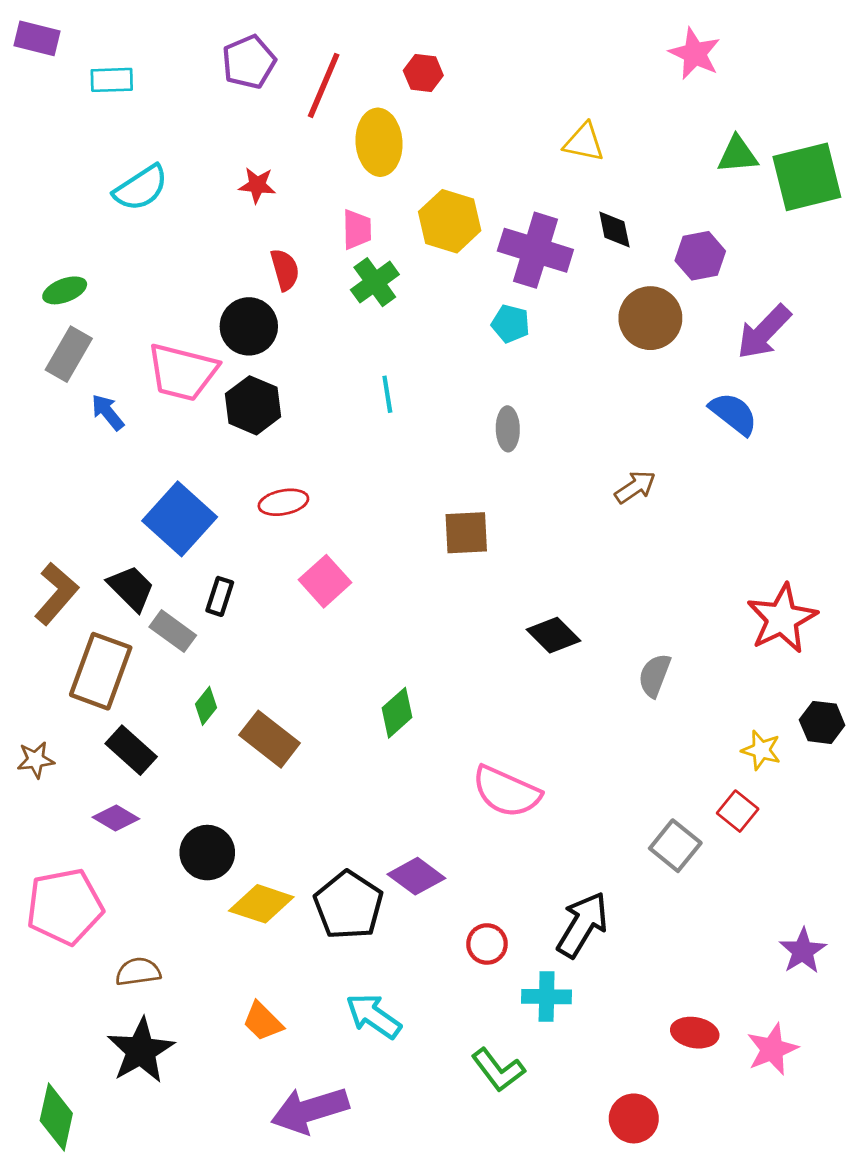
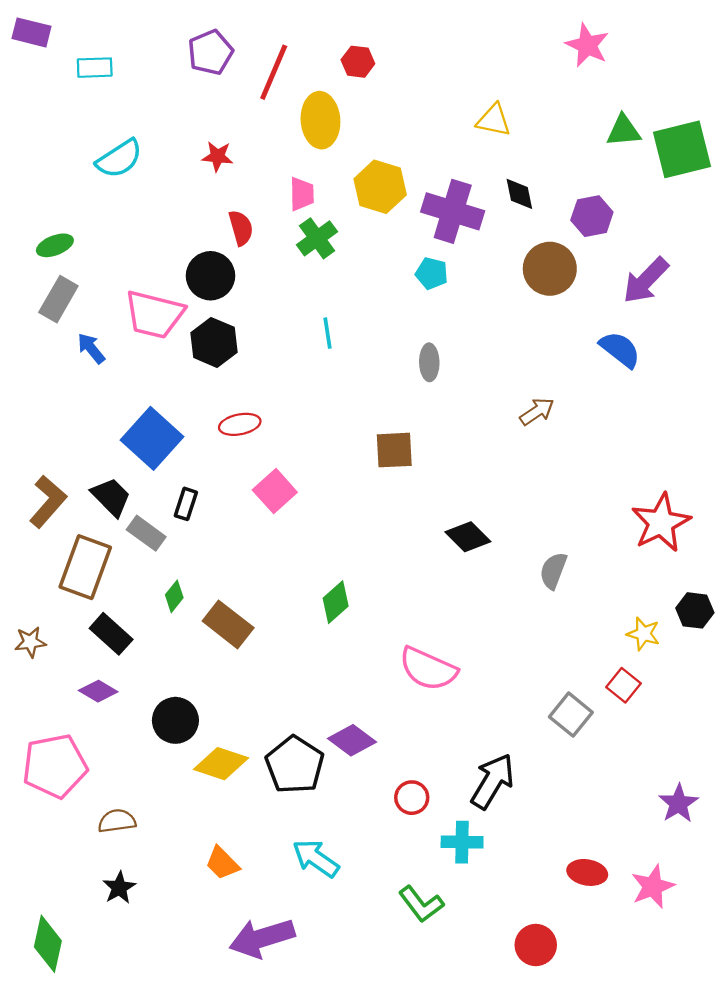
black star: (141, 1051) -> (119, 888), size x0.6

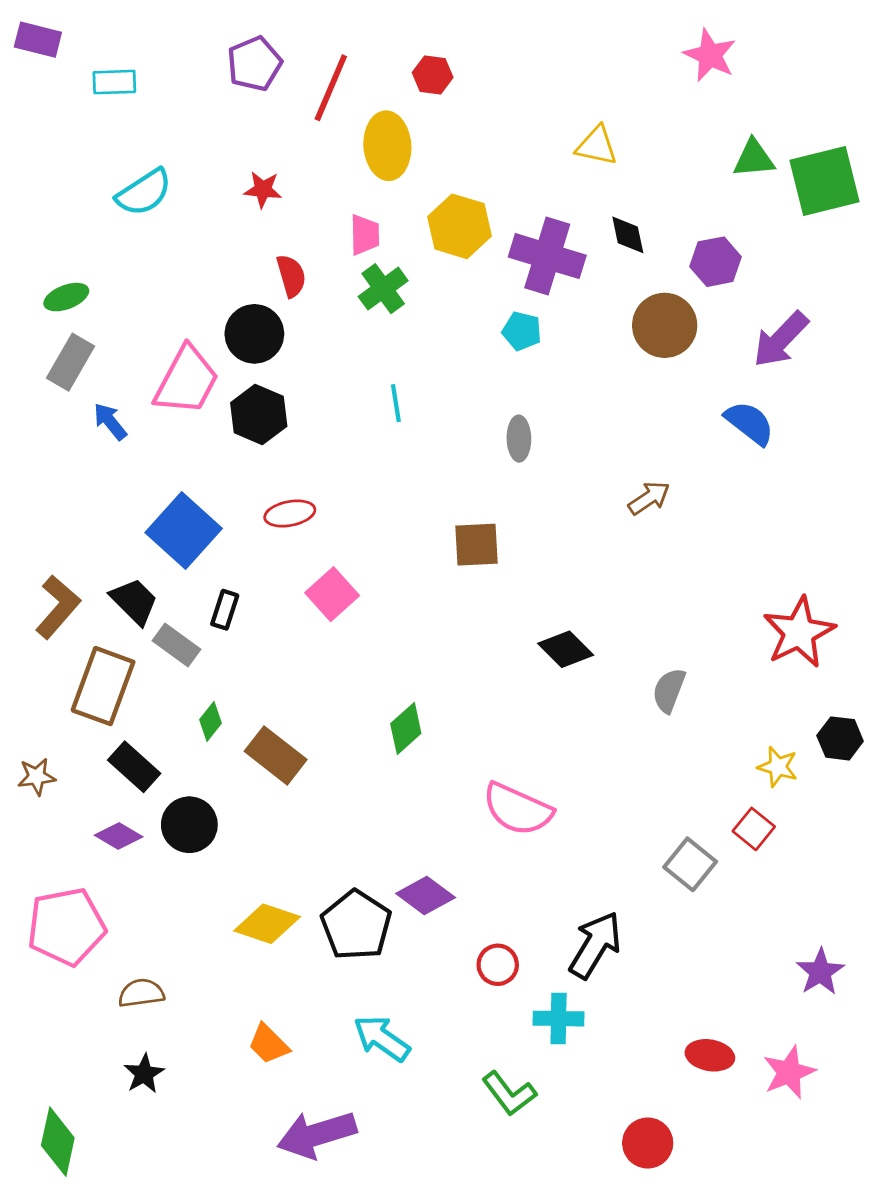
pink trapezoid: (154, 314) -> (187, 381), turned -76
black circle: (175, 720) -> (189, 825), moved

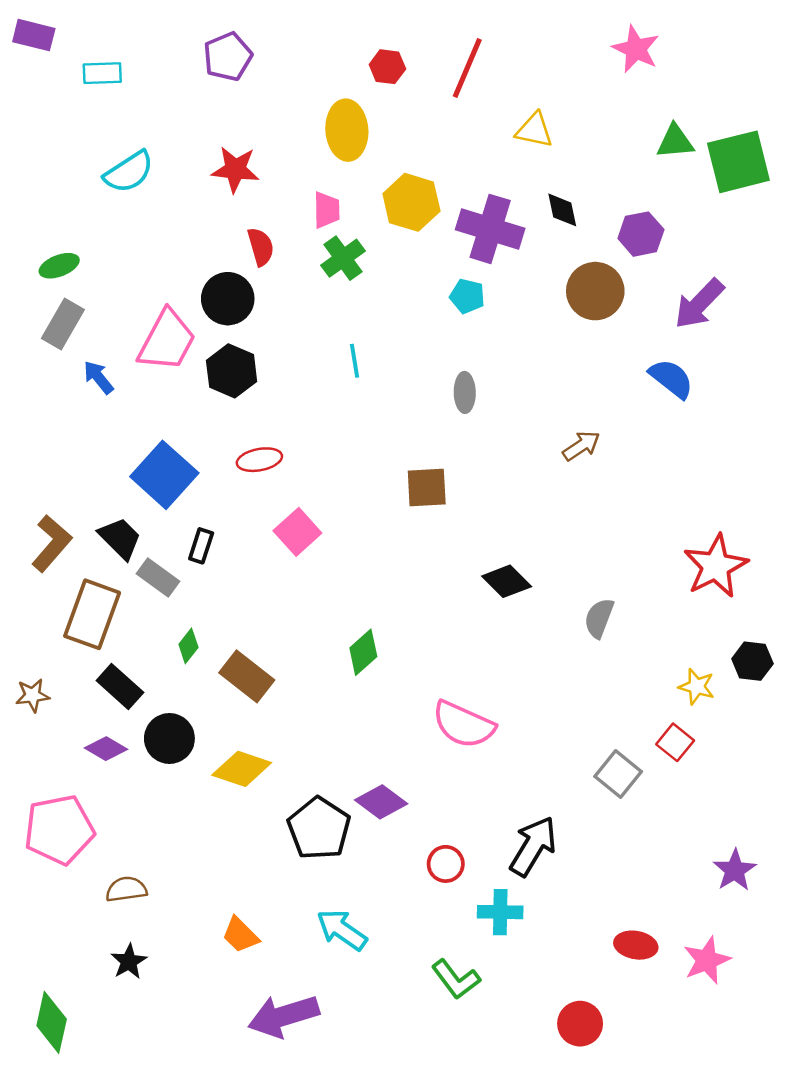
red line: (331, 88) -> (467, 68), moved
red star: (263, 190) -> (235, 169), size x1.4
yellow diamond: (267, 924) -> (242, 769), moved

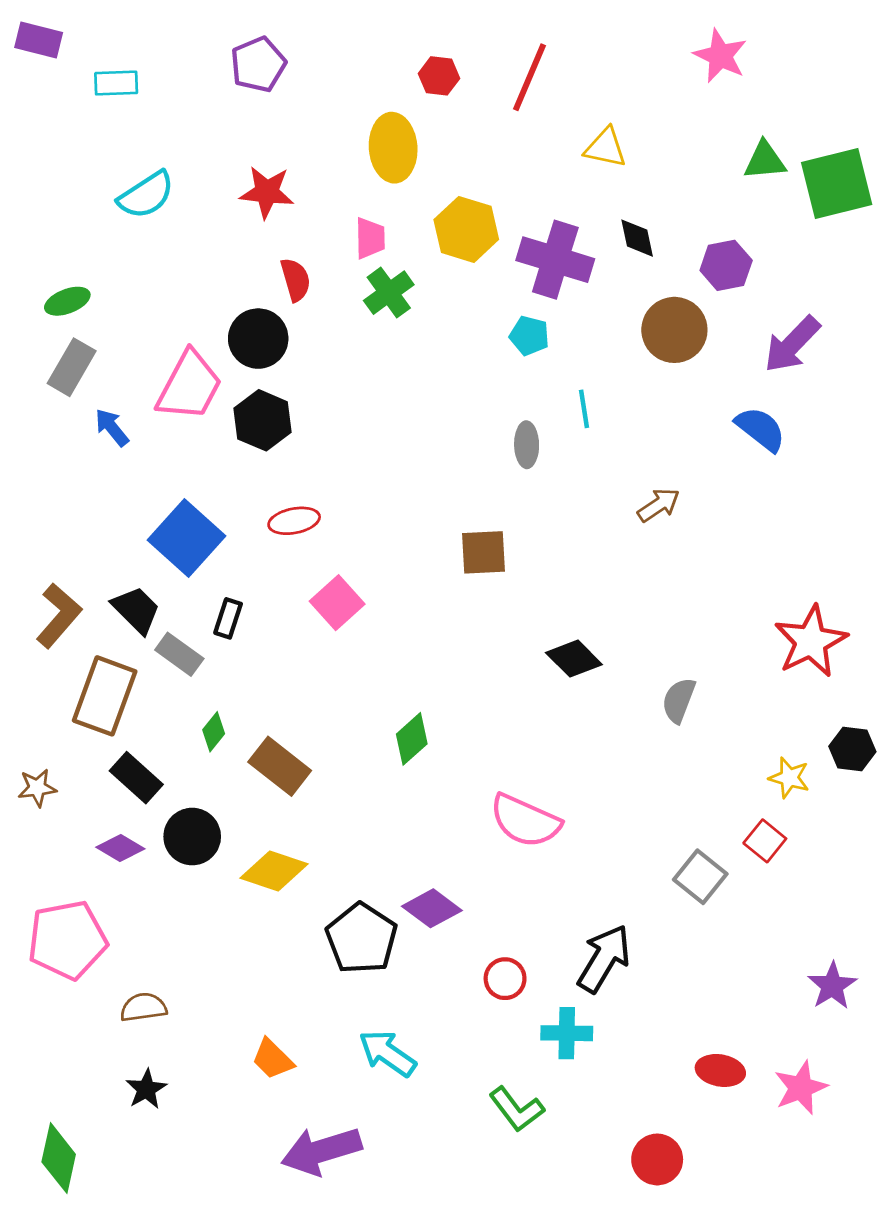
cyan line: (354, 361) -> (584, 409), moved

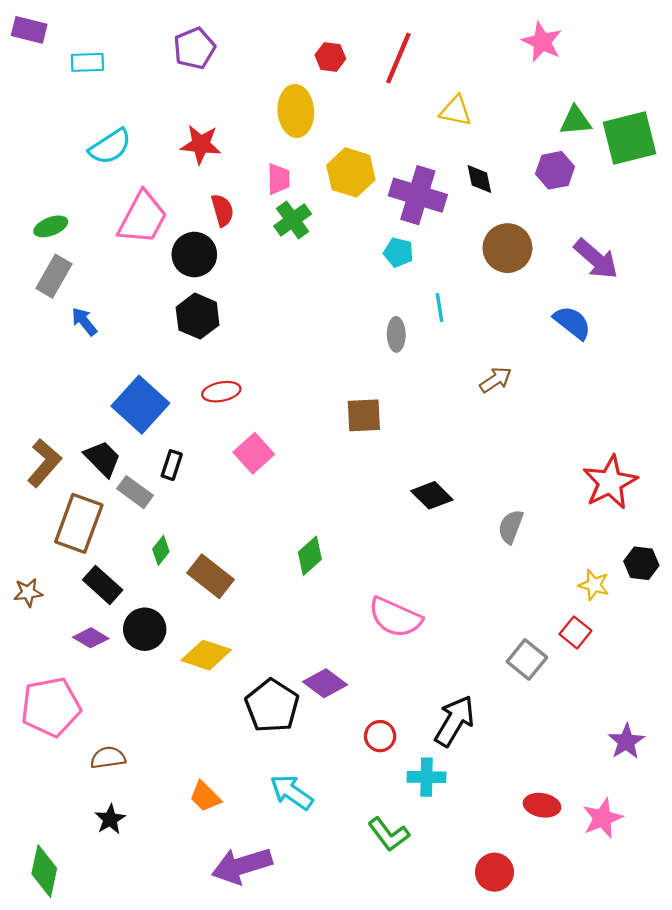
purple hexagon: (726, 265) -> (555, 170), moved
purple arrow: (792, 344) -> (596, 259), turned -93
pink trapezoid: (189, 386) -> (143, 218), moved

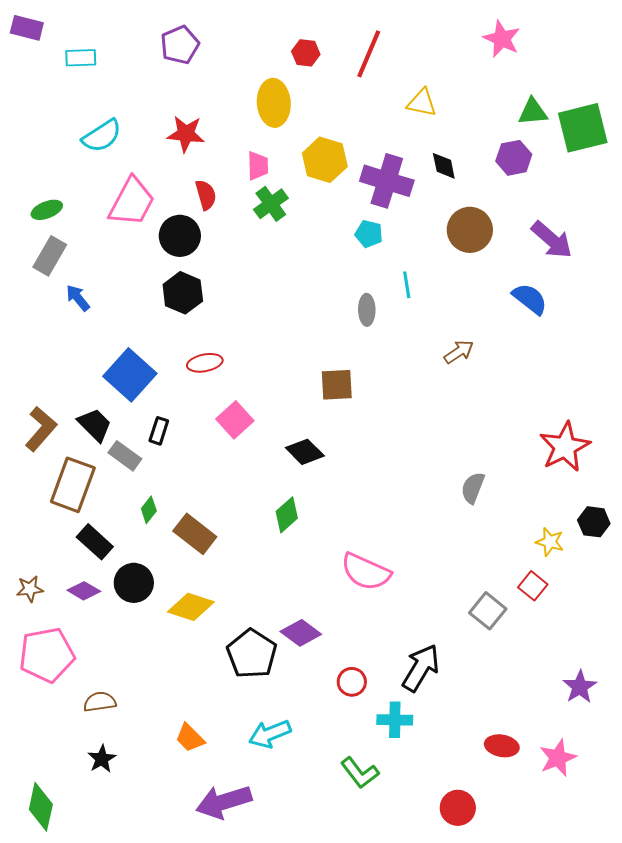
black diamond: (432, 495) -> (305, 452), moved
brown star: (28, 592) -> (30, 589), moved
cyan arrow: (292, 792) -> (270, 734), turned -57

